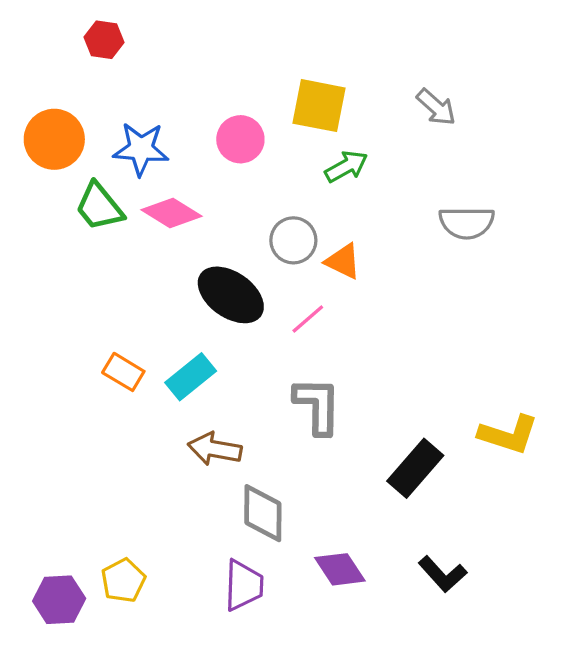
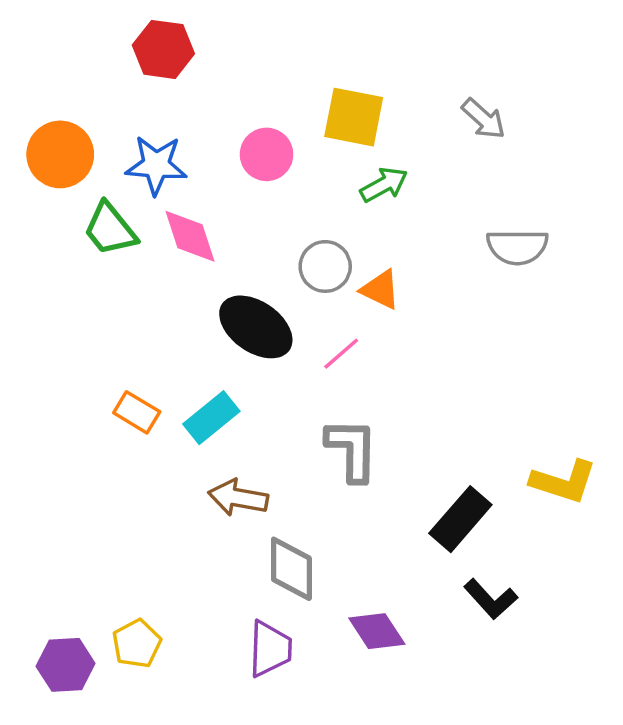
red hexagon: (104, 40) -> (163, 49), moved, size x1.4
pink diamond: (171, 213) -> (190, 236), turned 40
black L-shape: (443, 574) -> (491, 599), moved

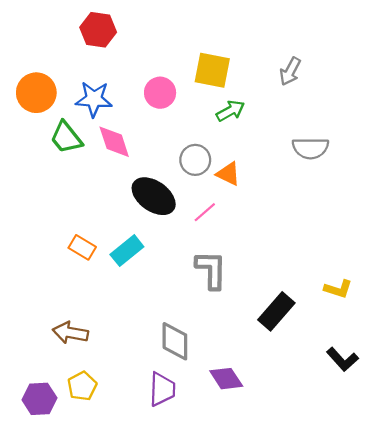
gray arrow: (484, 119) -> (290, 71), turned 76
yellow L-shape: (564, 482) -> (338, 289), size x0.7
brown arrow: (238, 498) -> (70, 333), moved
black L-shape: (491, 599) -> (342, 359), moved

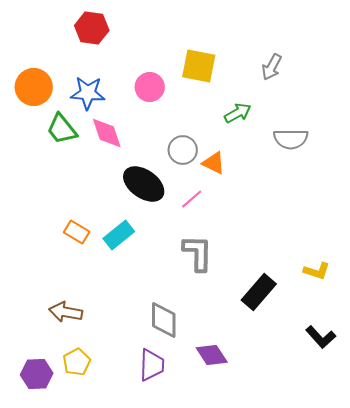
green arrow: (230, 111) -> (238, 113), moved

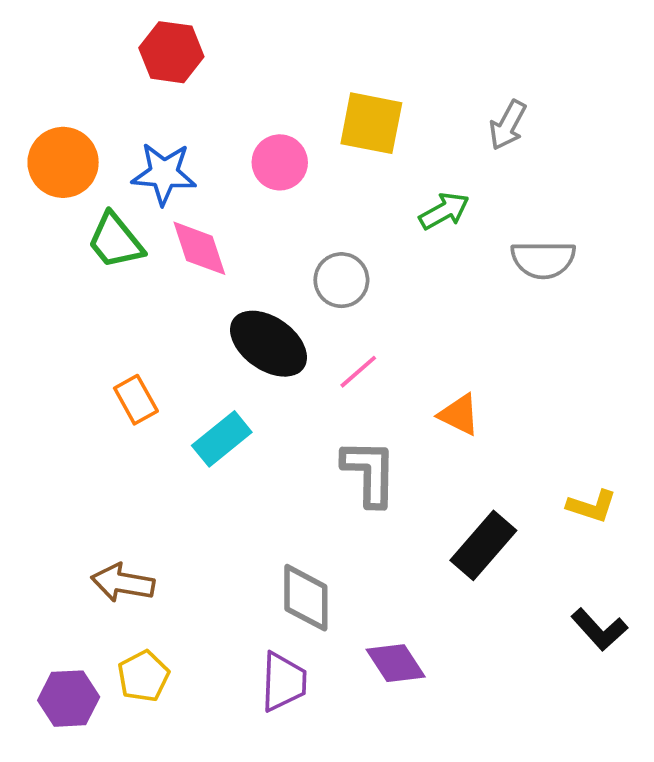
orange triangle: (214, 163) -> (459, 415), moved
orange rectangle: (77, 232) -> (136, 400), moved, turned 30

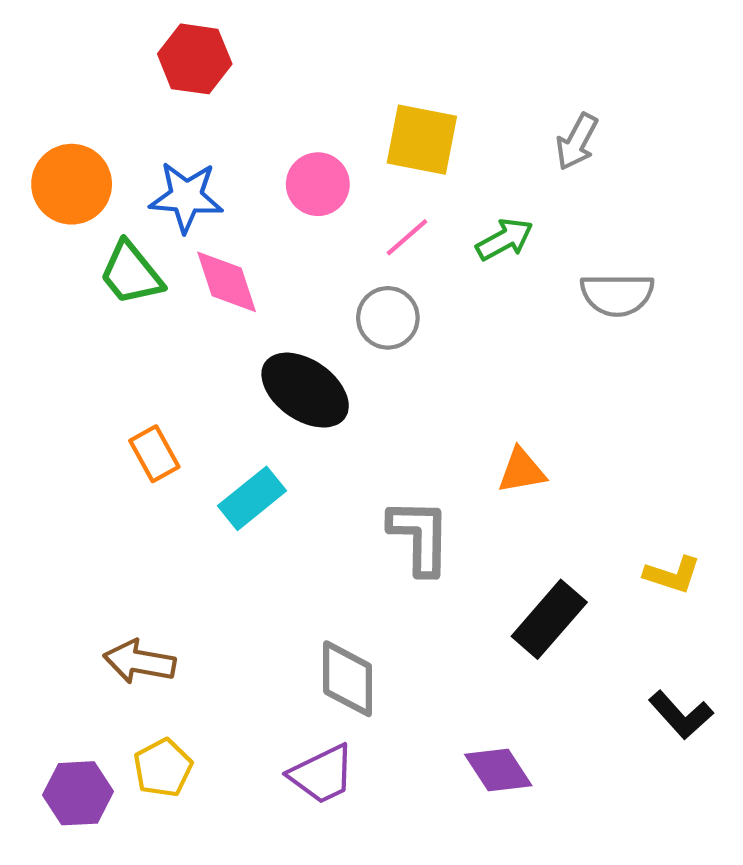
pink line: (358, 372) -> (407, 237), moved
orange triangle: (459, 415) -> (522, 471), turned -36
purple diamond: (396, 663) -> (498, 770), moved
purple trapezoid: (283, 682) -> (322, 774), turned 62

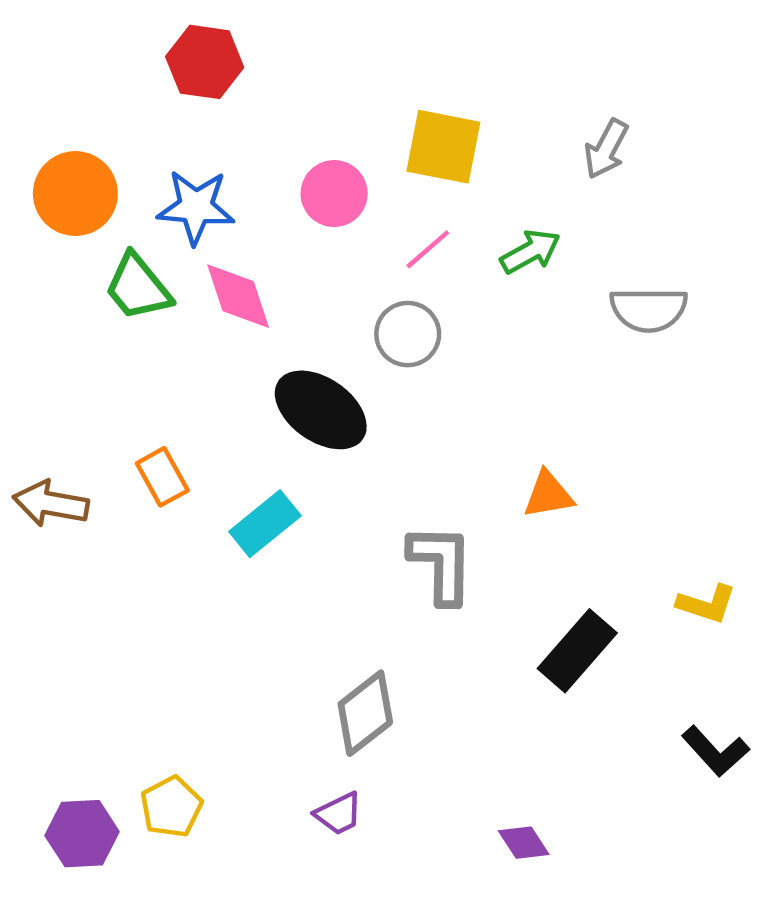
brown arrow: (140, 662) -> (51, 504), moved
gray diamond: (348, 679) -> (365, 713), turned 52
purple diamond: (498, 770) -> (524, 843), moved, size x0.7
purple trapezoid: (322, 774) -> (339, 814), size x0.7

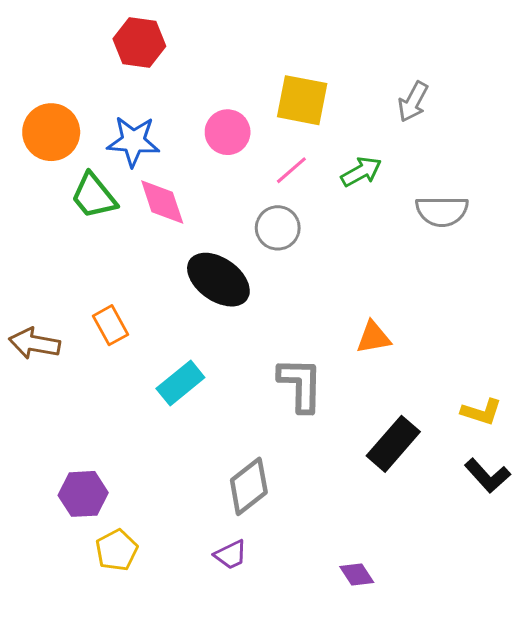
cyan rectangle: (265, 524) -> (180, 383), moved
black L-shape: (715, 751) -> (488, 476), moved
purple hexagon: (82, 834) -> (83, 494), moved

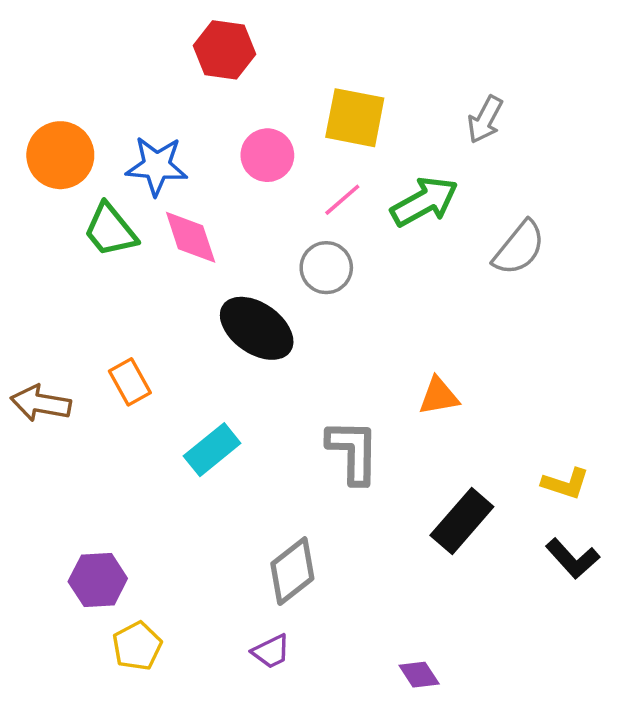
red hexagon: (139, 42) -> (225, 50), moved
green arrow: (361, 172) -> (424, 202), size x1.4
gray semicircle: (442, 211) -> (519, 248), turned -51

